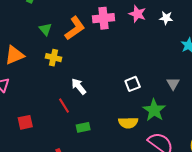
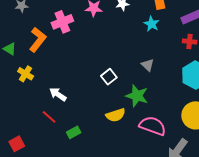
yellow cross: (54, 58) -> (26, 74), turned 35

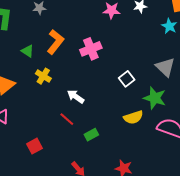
pink cross: (62, 22) -> (91, 49), moved
gray triangle: (148, 65) -> (165, 67), size x1.5

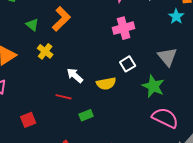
pink cross: (91, 49) -> (124, 28), moved
yellow semicircle: (133, 117) -> (106, 84), moved
red line: (67, 119) -> (64, 97), turned -35

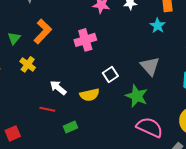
green triangle: (32, 25) -> (14, 38), turned 32
pink cross: (124, 28) -> (85, 40), moved

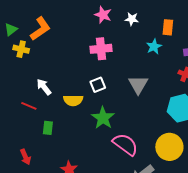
pink cross: (85, 40) -> (101, 49), moved
yellow cross: (28, 64) -> (21, 49), moved, turned -35
green star: (137, 96) -> (103, 118), moved
green rectangle: (70, 127) -> (48, 128), turned -72

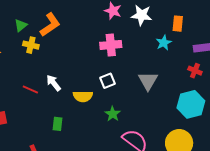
white star: (132, 19) -> (142, 15), size x1.5
red line: (29, 106) -> (30, 89), moved
green star: (103, 118) -> (113, 114), size x0.7

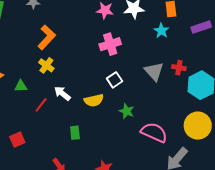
green triangle: (21, 25) -> (21, 86), moved, turned 48
yellow cross: (31, 45) -> (46, 65), moved, turned 35
red cross: (195, 71) -> (179, 68), moved
red line: (30, 89) -> (41, 105), turned -63

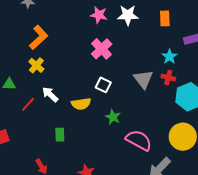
cyan star: (161, 31) -> (169, 57), moved
pink cross: (110, 44) -> (102, 49), turned -30
white square: (115, 80) -> (103, 85), turned -35

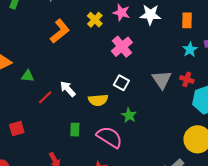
cyan star: (169, 57) -> (190, 50), moved
yellow cross: (36, 65) -> (95, 20), moved
pink semicircle: (139, 140) -> (109, 137), moved

